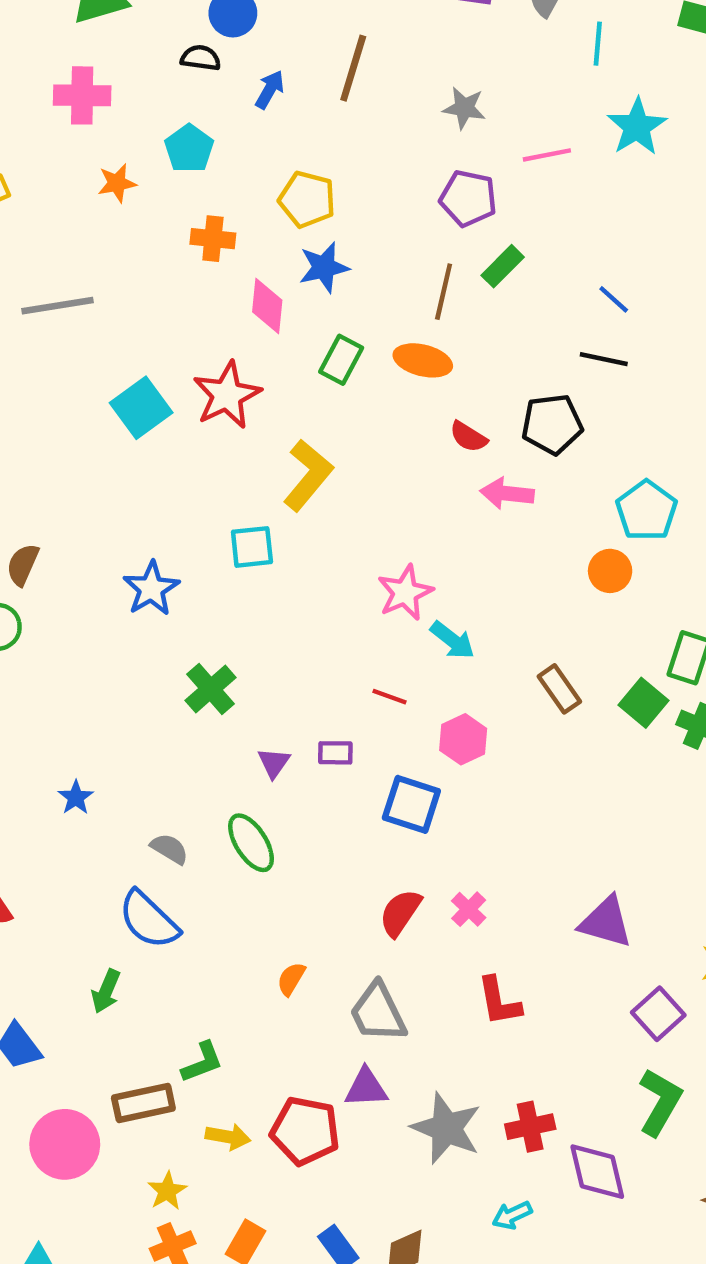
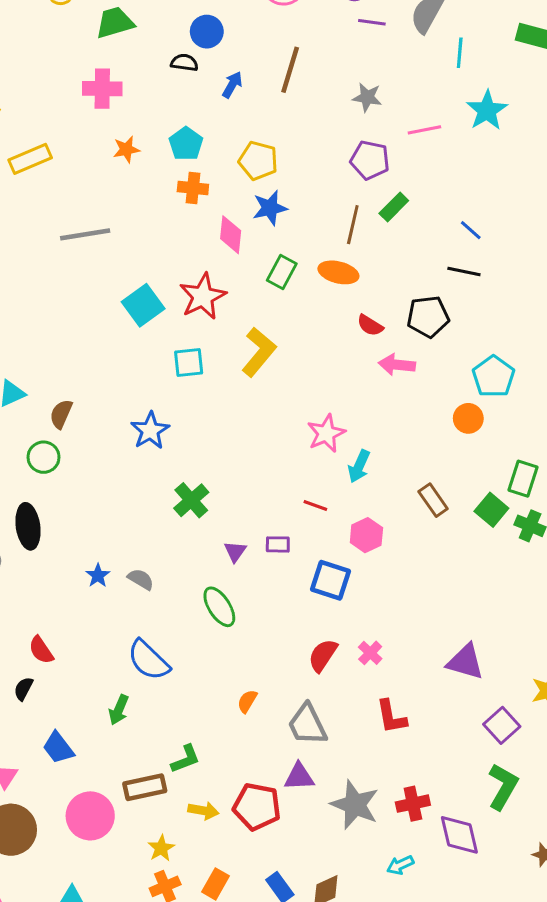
cyan pentagon: (189, 149) -> (186, 144), moved
cyan square: (252, 547) -> (189, 363), moved
cyan arrow: (452, 640) -> (359, 466), turned 76
gray semicircle: (169, 849) -> (141, 579), moved

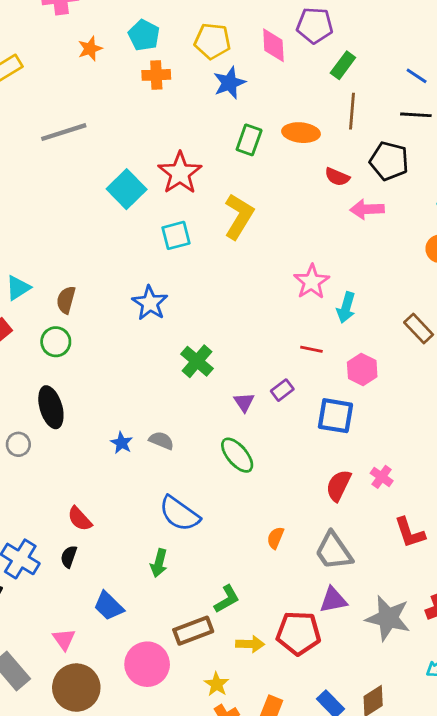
brown line: (353, 225) -> (352, 111), moved
pink diamond: (231, 235) -> (273, 45), moved
black pentagon: (428, 317) -> (389, 161), turned 30
purple rectangle: (278, 544) -> (282, 390), turned -30

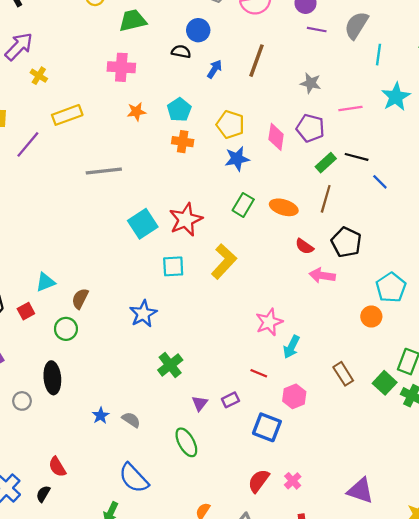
black line: (416, 115) -> (357, 157), moved

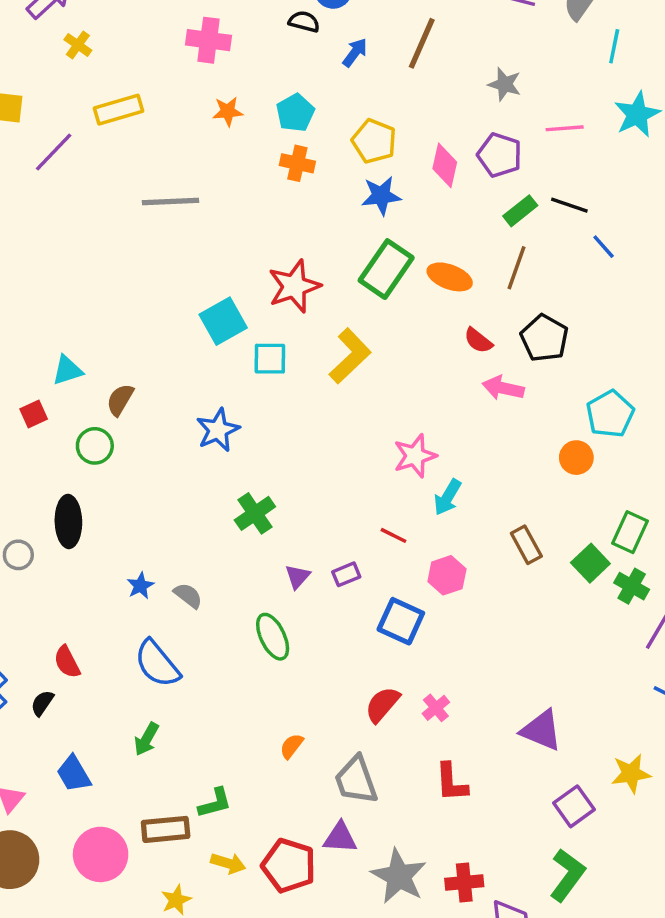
green rectangle: (243, 205) -> (386, 269), size x1.5
cyan square: (143, 224) -> (223, 321), moved
blue semicircle: (134, 478) -> (157, 664), moved

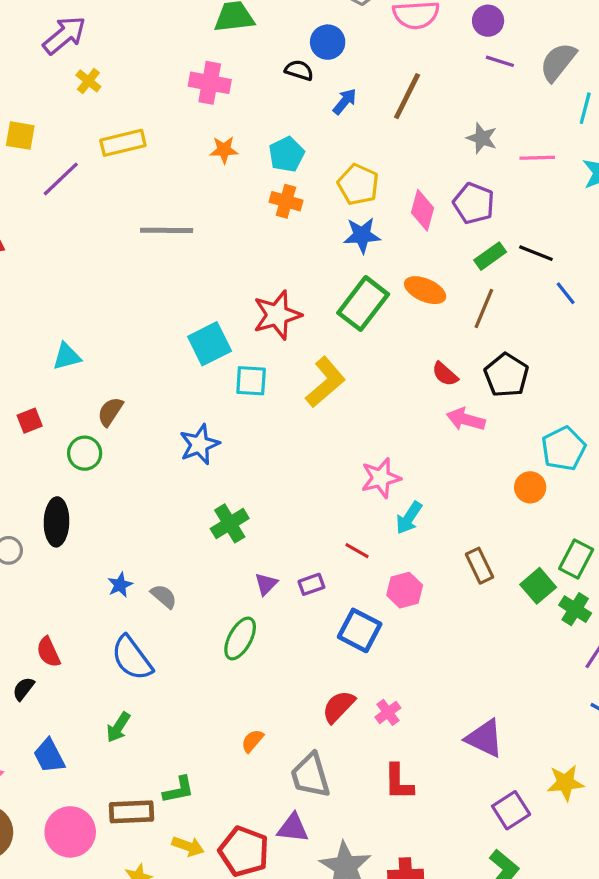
pink line: (565, 128) -> (537, 158), moved
orange ellipse: (450, 277) -> (425, 290), moved
cyan triangle: (67, 370) -> (67, 356), moved
green ellipse: (273, 637) -> (240, 638), turned 51

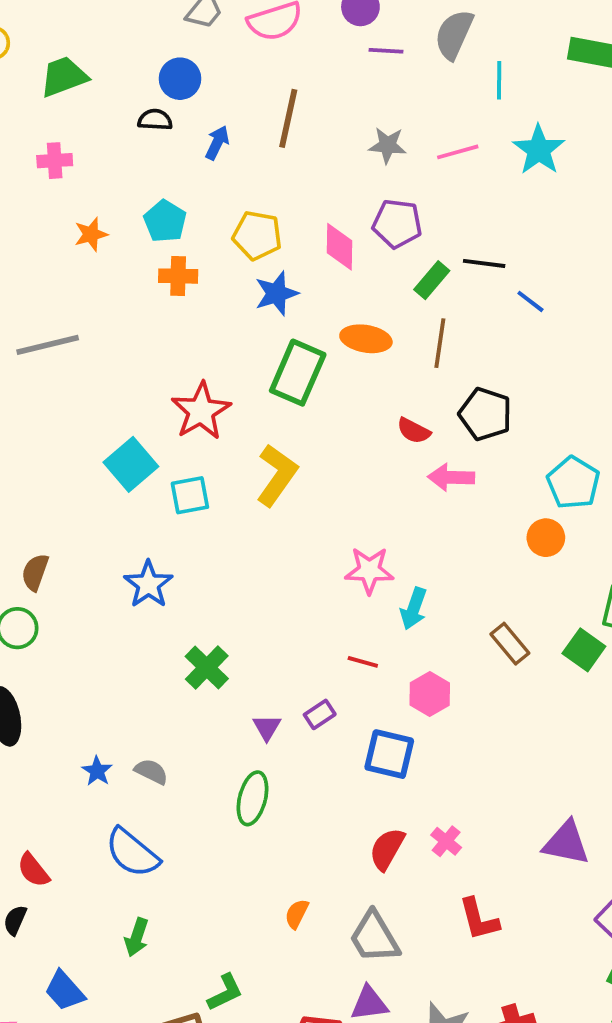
pink cross: (210, 83) -> (55, 161), size x0.7
pink star: (381, 478) -> (369, 570), turned 30

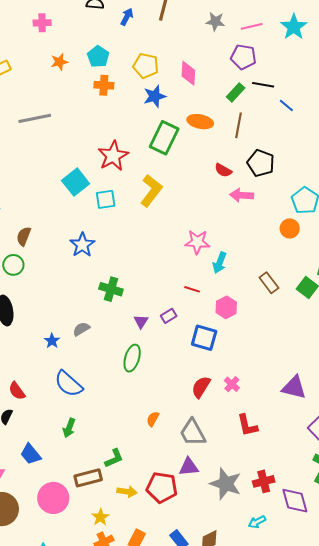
purple pentagon: (397, 224) -> (243, 57), moved
green cross: (207, 668) -> (111, 289), turned -30
gray semicircle: (151, 772) -> (81, 329), moved, turned -60

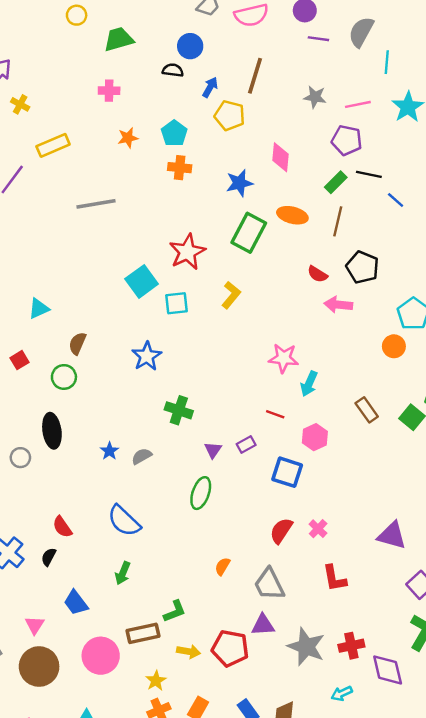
yellow pentagon: (146, 66) -> (230, 115), moved
yellow L-shape: (151, 191) -> (231, 295), size x0.7
blue star: (52, 341) -> (109, 451), moved

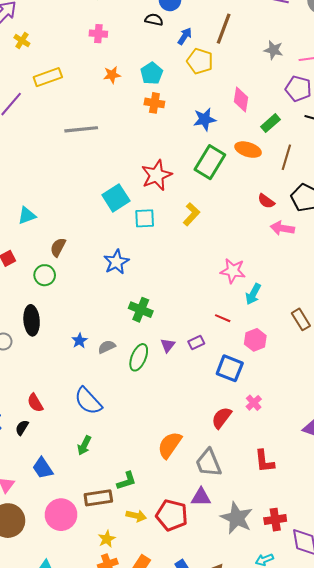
green rectangle: (336, 182) -> (270, 123), moved
green ellipse: (201, 493) -> (139, 357), moved
pink cross: (318, 529) -> (254, 403), moved
orange semicircle: (222, 566) -> (170, 445), size x1.8

